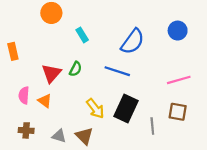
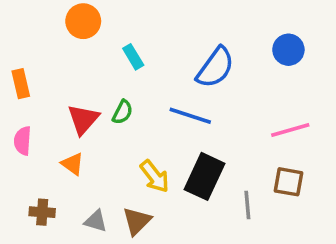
pink semicircle: (24, 95) -> (23, 141), moved
brown triangle: (84, 136) -> (137, 221), turned 30

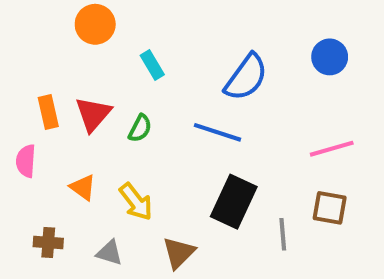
orange rectangle: (21, 84) -> (48, 112), moved
red triangle: (83, 119) -> (93, 114), moved
yellow arrow: (155, 176) -> (136, 202), moved
brown triangle: (137, 221) -> (179, 253), moved

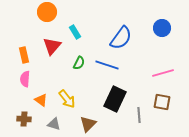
red triangle: (93, 114) -> (52, 46), moved
green semicircle: (140, 128) -> (79, 63), moved
pink semicircle: (26, 161) -> (25, 79), moved
orange triangle: (83, 187) -> (41, 100), moved

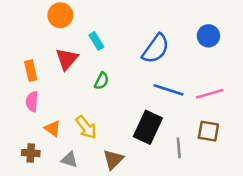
blue line: (107, 65) -> (169, 90), moved

